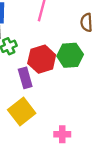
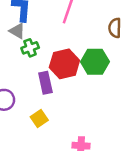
yellow square: (22, 112) -> (39, 118), size x0.6

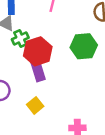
red hexagon: (64, 64) -> (38, 51), moved

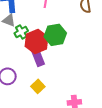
green hexagon: (84, 46) -> (55, 35), moved

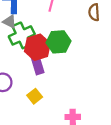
green cross: (21, 32) -> (22, 35), size x1.6

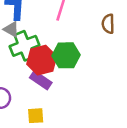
purple rectangle: (38, 65) -> (41, 80), turned -42
yellow square: (35, 96) -> (36, 116), turned 32

